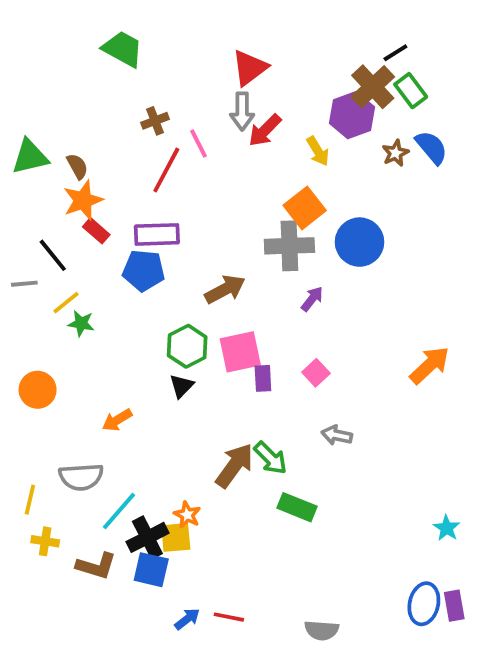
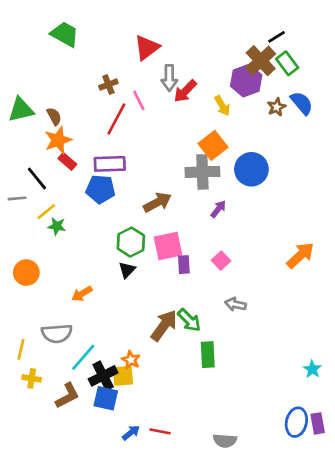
green trapezoid: (123, 49) -> (65, 34), moved
red triangle: (250, 68) -> (147, 47), moved
green rectangle: (297, 507) -> (208, 355), turned 65
brown L-shape: (96, 566) -> (67, 396), turned -44

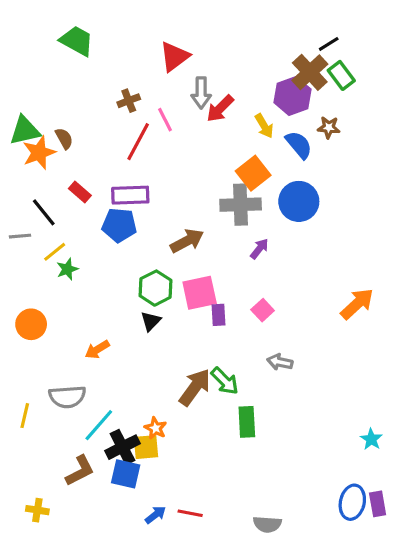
blue semicircle: (302, 103) -> (299, 145), moved
brown star: (277, 107) -> (329, 127), turned 30
orange star: (58, 140) -> (39, 153), moved
green star: (57, 226) -> (67, 269), turned -30
yellow cross: (32, 378) -> (37, 510), moved

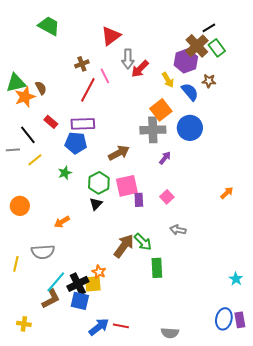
green star: (67, 269) -> (65, 173), moved
orange arrow: (357, 304) -> (227, 193), size x0.6
cyan line: (99, 425) -> (56, 282), moved
blue arrow: (155, 515) -> (99, 327), size x1.5

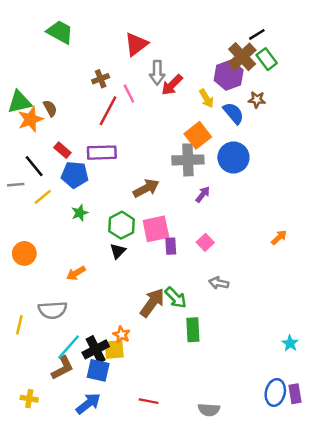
blue pentagon: (76, 143) -> (75, 175), moved
blue arrow: (99, 327) -> (88, 404), moved

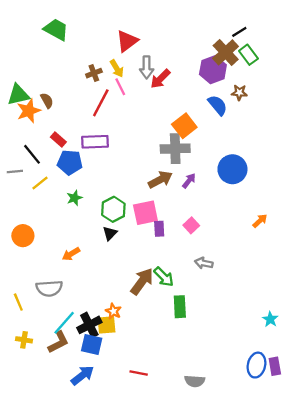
yellow arrow: (206, 98) -> (117, 68), moved
blue circle: (233, 157) -> (232, 169), moved
brown arrow: (146, 188) -> (160, 180), moved
yellow line: (19, 325) -> (18, 302), turned -36
yellow cross: (29, 399) -> (24, 340), moved

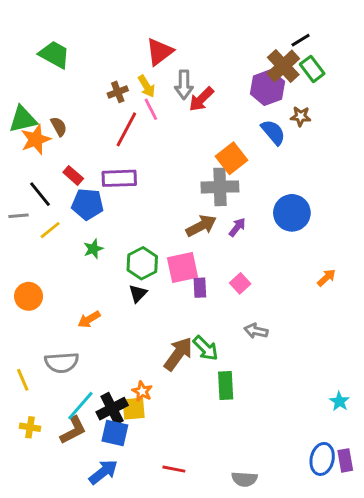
green trapezoid: (56, 30) -> (54, 55), moved

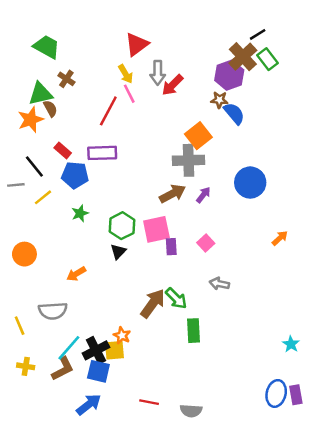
brown cross: (118, 92) -> (66, 79), moved, turned -35
brown star: (301, 116) -> (219, 100), moved
green triangle: (23, 119) -> (40, 94), moved
gray semicircle: (244, 479) -> (191, 411), moved

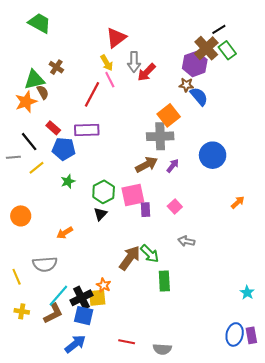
green trapezoid: (47, 47) -> (40, 23), moved

